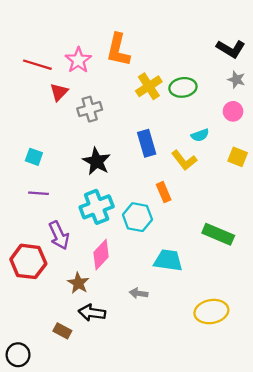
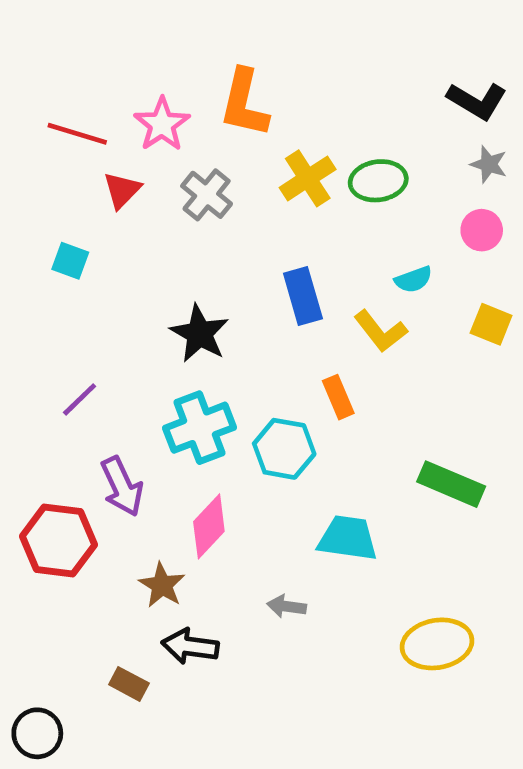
gray cross: (90, 109) -> (207, 195), moved, turned -35
cyan square: (34, 157) -> (70, 261), moved
purple line: (39, 193) -> (80, 399), turned -48

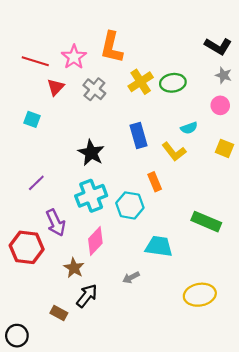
gray arrow: (287, 606) -> (131, 277), turned -35
black arrow: (190, 646) -> (87, 296), turned 120

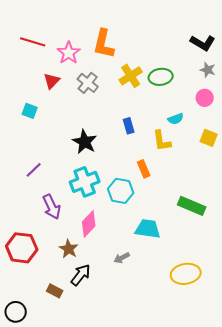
red line: (35, 61) -> (33, 42), moved
blue rectangle: (138, 135) -> (129, 126), size x0.7
yellow L-shape: (174, 152) -> (162, 141), turned 30
red hexagon: (27, 247) -> (22, 248), moved

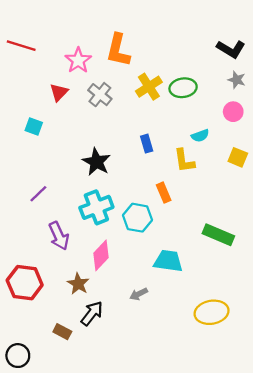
red line: (33, 42) -> (21, 46), moved

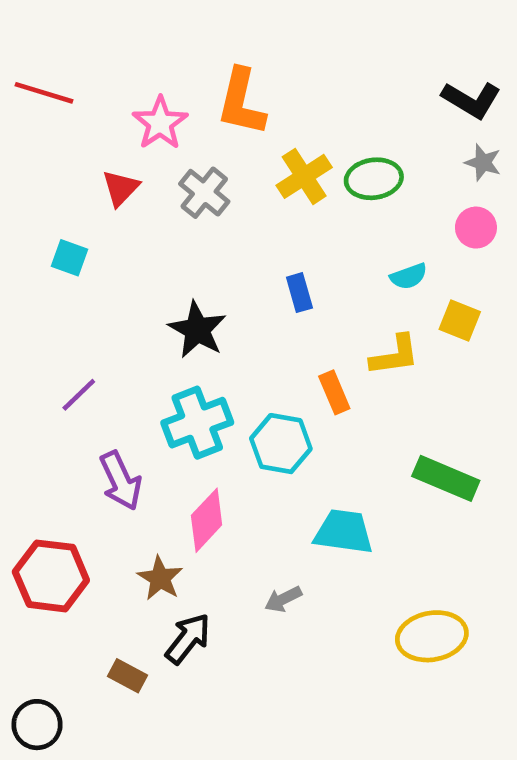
yellow square: (238, 157) -> (460, 320), moved
yellow L-shape: (184, 161) -> (395, 355), moved, turned -90

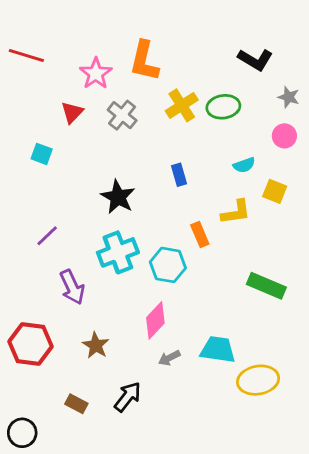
black L-shape: (471, 100) -> (255, 60), moved
pink diamond: (207, 520) -> (155, 320), moved
cyan trapezoid: (344, 532) -> (218, 350), moved
black arrow: (188, 639) -> (128, 397), moved

